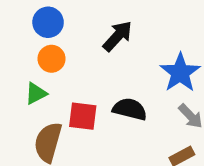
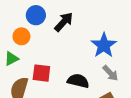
blue circle: (48, 22) -> (36, 15), moved
black semicircle: (130, 109) -> (78, 81), moved

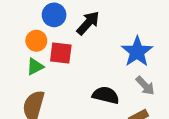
green triangle: (11, 59) -> (35, 67), moved
red square: (41, 73) -> (61, 53), moved

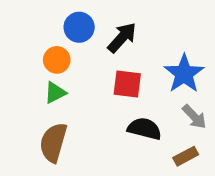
red square: (61, 53) -> (127, 84), moved

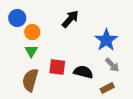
blue circle: (79, 27) -> (17, 18), moved
red square: (127, 84) -> (57, 67), moved
green triangle: (55, 93) -> (31, 51), turned -32

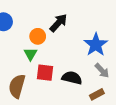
orange circle: (32, 32) -> (38, 36), moved
green triangle: (31, 51) -> (30, 54), moved

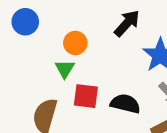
black arrow: (58, 23) -> (127, 23), moved

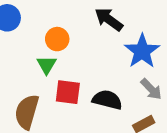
black arrow: (127, 23) -> (109, 19), turned -96

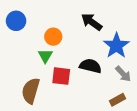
black semicircle: (107, 100) -> (90, 66), moved

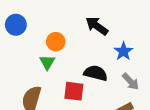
blue star: (116, 46) -> (123, 51), size x0.7
red square: (61, 76) -> (74, 91), moved

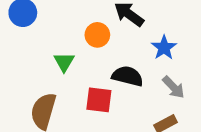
orange circle: (56, 42) -> (97, 35), moved

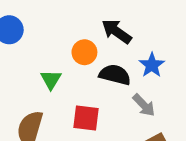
black semicircle: (128, 76) -> (115, 75), moved
gray arrow: (174, 87) -> (144, 105), moved

